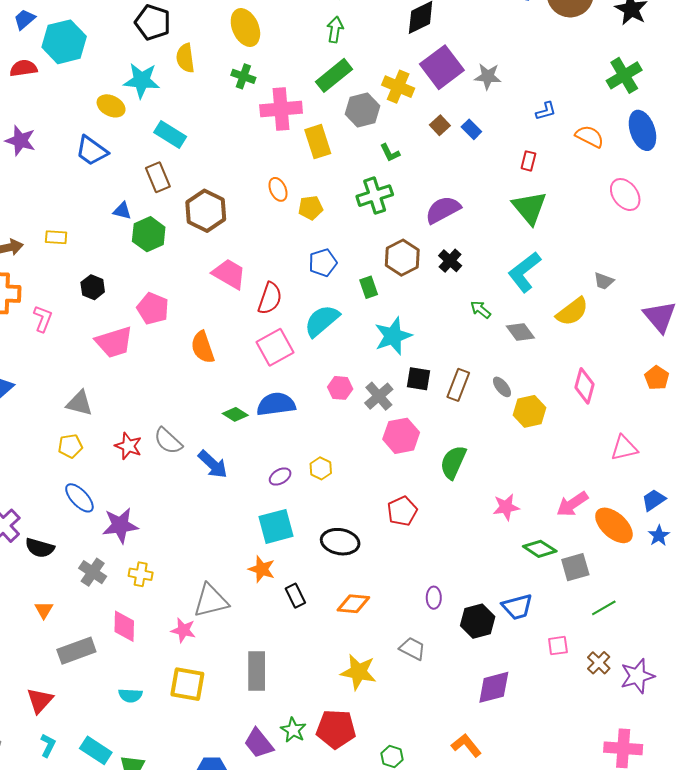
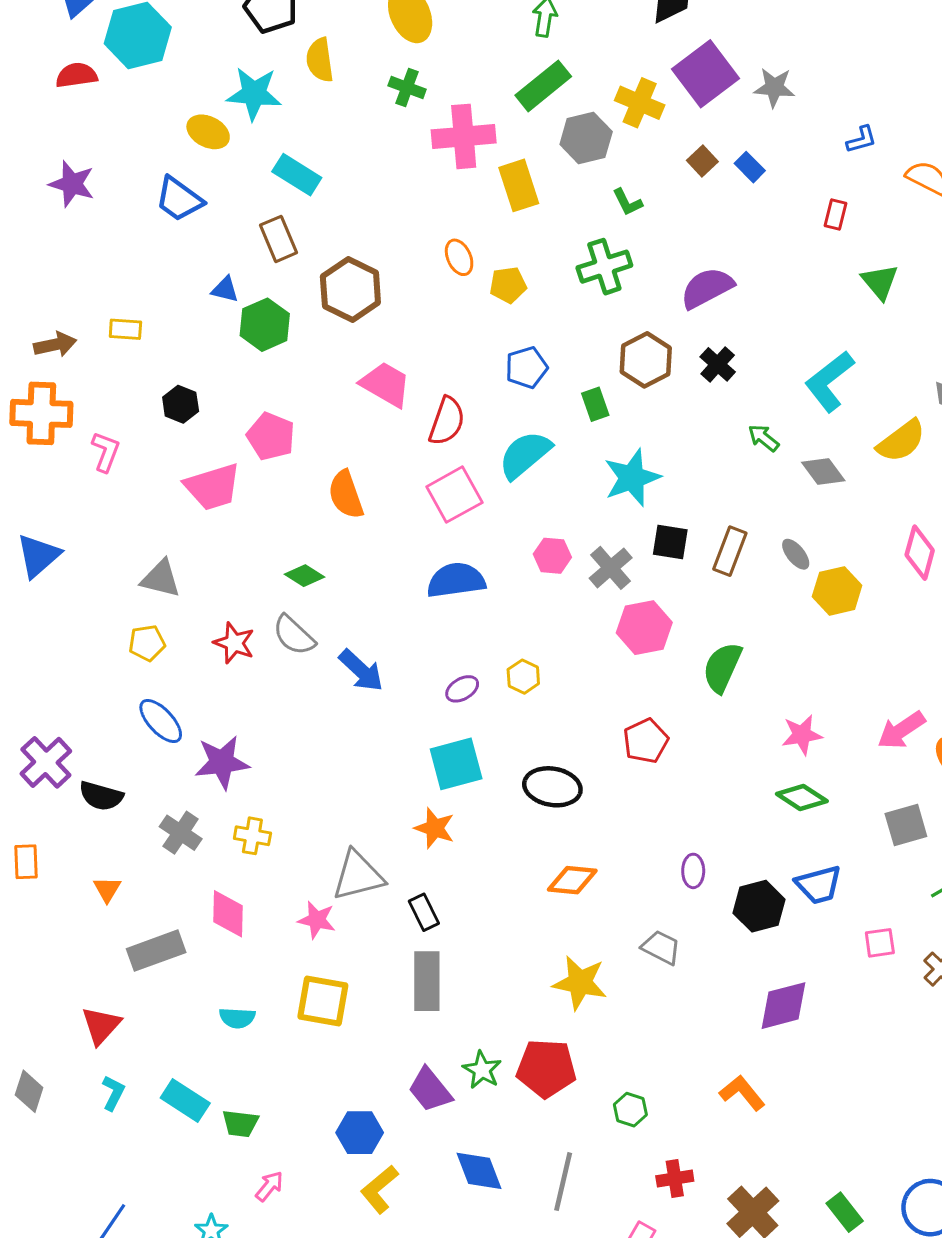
green triangle: (529, 208) -> (880, 282), moved, size x0.7
green diamond: (235, 414) -> (305, 576), moved
green diamond: (540, 549) -> (802, 797), moved
black rectangle: (295, 596) -> (424, 912), moved

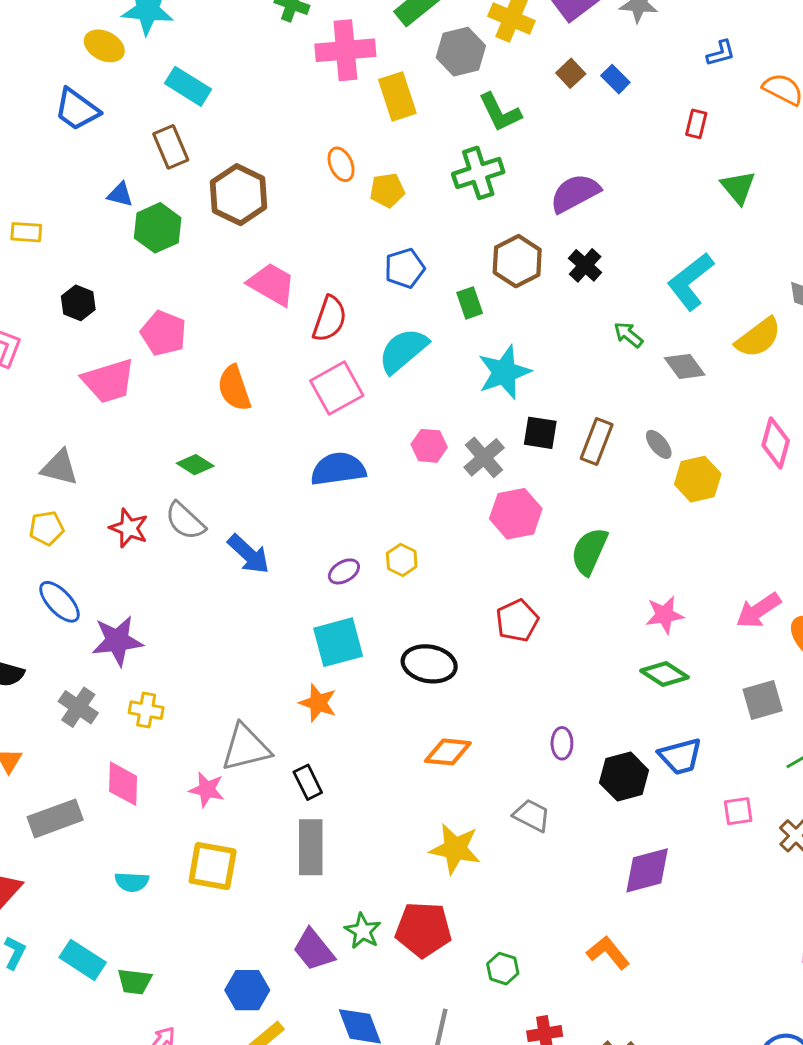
green L-shape: (627, 202) -> (500, 112), size x1.5

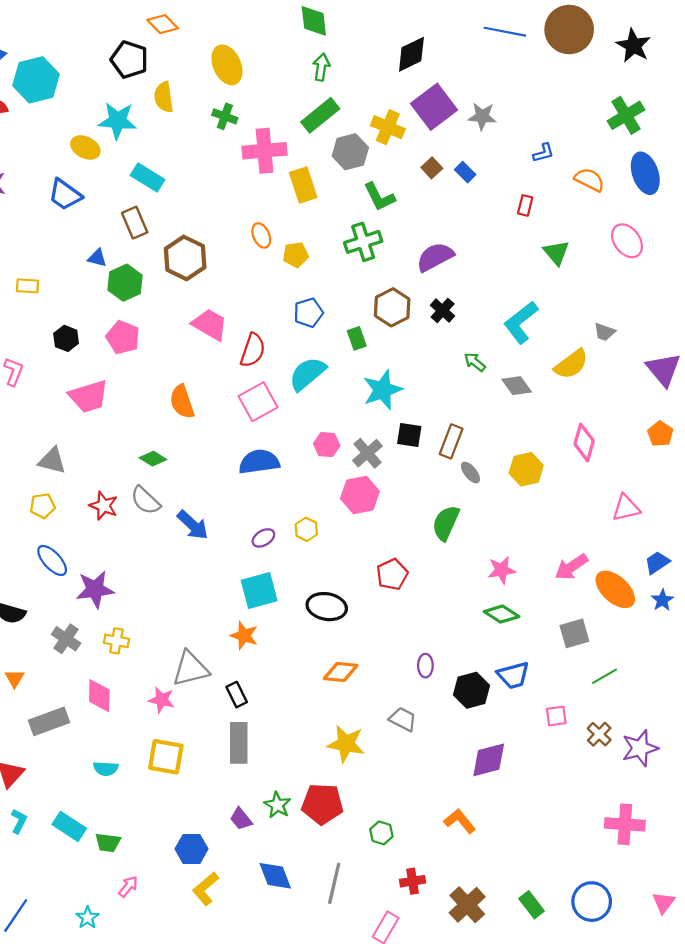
pink pentagon: (163, 333) -> (123, 337), moved
gray ellipse: (659, 444) -> (470, 472), moved
pink hexagon: (516, 514) -> (360, 495), moved
purple trapezoid: (314, 950) -> (241, 819), size x0.7

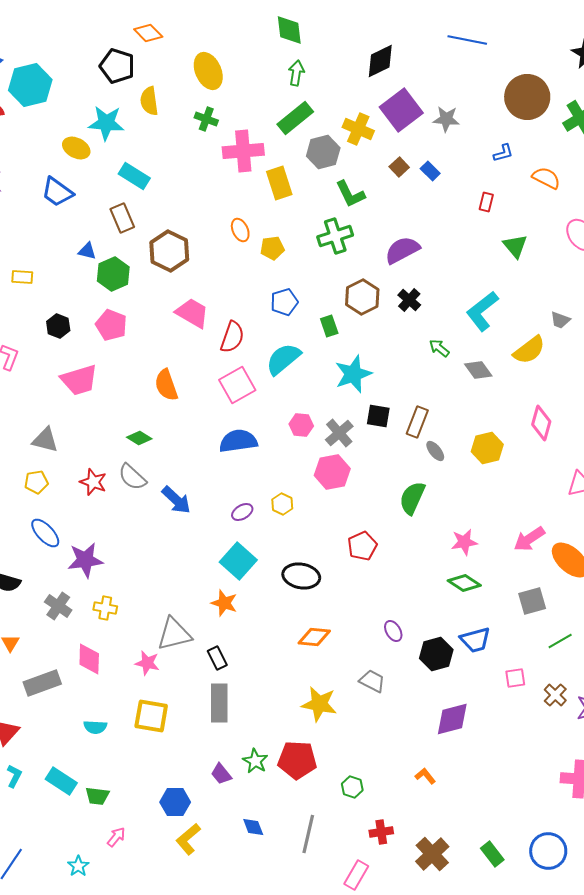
brown circle: (569, 30) -> (527, 97), moved
cyan square: (259, 590) -> (238, 561), turned -33
purple ellipse: (425, 666) -> (393, 631), turned -30
orange L-shape: (460, 821) -> (425, 776), size x0.7
blue diamond: (275, 876) -> (253, 827), size x0.7

